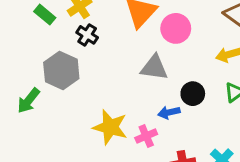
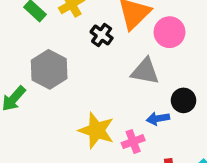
black cross: (87, 35) -> (102, 35), moved

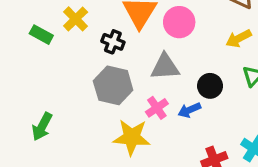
gray hexagon: (49, 69) -> (113, 85), moved
pink cross: (133, 142) -> (157, 108), moved

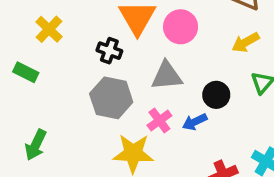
yellow cross: (76, 19) -> (49, 29), moved
green rectangle: (41, 35) -> (26, 72), moved

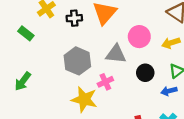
pink circle: (181, 27) -> (139, 37), moved
black cross: (109, 51) -> (74, 18), moved, turned -35
blue arrow: (195, 122) -> (169, 91), moved

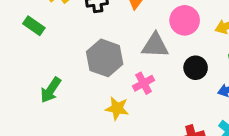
green arrow: (23, 81) -> (51, 90), moved
yellow star: (84, 99) -> (117, 108), size x0.7

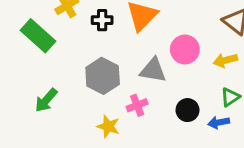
green rectangle: (34, 26) -> (38, 36), size x1.6
black circle: (196, 68) -> (188, 110), moved

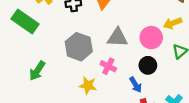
pink circle: (185, 49) -> (151, 38), moved
pink cross: (137, 105) -> (108, 66), turned -35
blue arrow: (219, 122) -> (136, 85), moved, turned -105

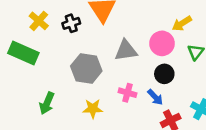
pink cross: (108, 66) -> (128, 93), moved
yellow star: (88, 85) -> (93, 109), moved

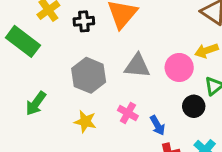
black circle: (164, 74) -> (194, 106), moved

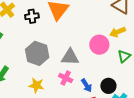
gray triangle: (137, 66) -> (70, 57), moved
black circle: (194, 106) -> (108, 86), moved

